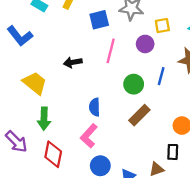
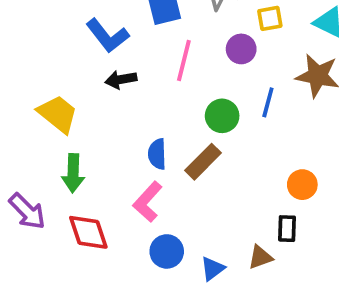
blue L-shape: (20, 36) -> (107, 36), moved
brown rectangle: (139, 115) -> (203, 162), moved
red diamond: (53, 154) -> (88, 232), turned -30

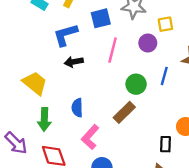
blue L-shape: (107, 36) -> (65, 35), turned 112
blue semicircle: (157, 154) -> (77, 108), moved
black rectangle: (287, 229) -> (165, 144), moved

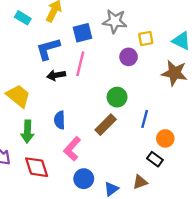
pink line: (113, 50) -> (80, 64), moved
blue line: (164, 76) -> (145, 119), moved
black rectangle: (165, 144) -> (155, 159), moved, turned -56

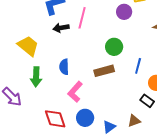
brown rectangle: (106, 125) -> (104, 71), turned 30
red diamond: (37, 167) -> (55, 119), moved

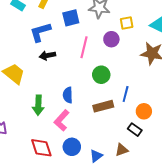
pink line: (82, 18) -> (84, 47), moved
blue semicircle: (64, 67) -> (68, 95), moved
brown rectangle: (104, 71) -> (103, 106), moved
green arrow: (36, 77) -> (38, 105), moved

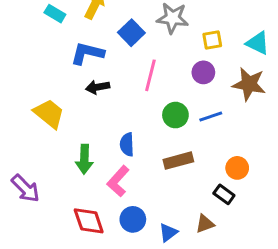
blue square: (71, 18) -> (131, 33), turned -30
blue L-shape: (40, 32) -> (87, 53), turned 30
purple circle: (111, 39) -> (203, 72), moved
blue line: (126, 94) -> (211, 116), moved, turned 56

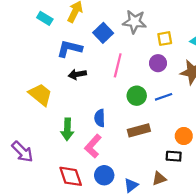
black rectangle: (224, 194) -> (174, 156), turned -32

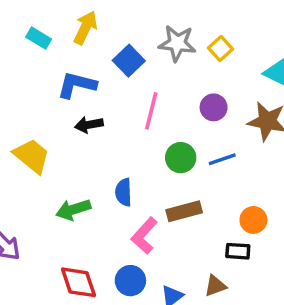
yellow square: (165, 39) -> (220, 48), moved, turned -32
green arrow: (67, 129) -> (73, 210), turned 70
pink L-shape: (93, 146) -> (144, 236), moved

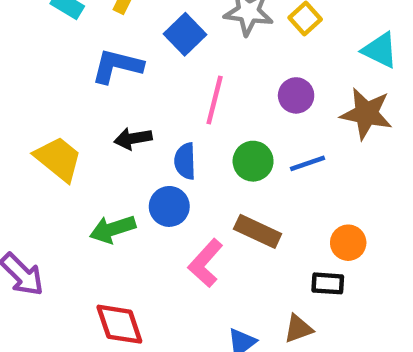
black arrow: (89, 125) -> (133, 138), moved
blue semicircle: (124, 192) -> (185, 161), moved
brown rectangle: (184, 211) -> (258, 231), turned 40
blue circle: (130, 281) -> (169, 206), moved

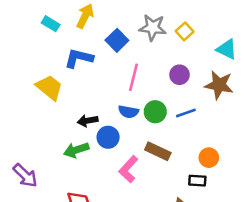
black arrow: (133, 138) -> (88, 121), moved
yellow trapezoid: (58, 159) -> (49, 87), moved
blue semicircle: (185, 161) -> (128, 112), moved, turned -78

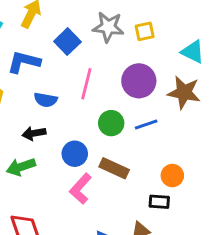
yellow square: (185, 31) -> (145, 31), turned 30
purple circle: (179, 75) -> (139, 81), size x1.5
blue semicircle: (128, 112) -> (46, 100), moved
blue circle: (108, 137) -> (75, 154), moved

